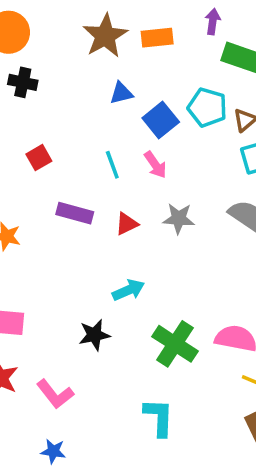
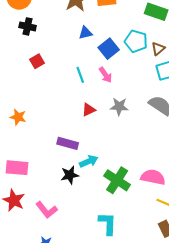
red square: (39, 158) -> (37, 61), moved
purple rectangle: (75, 213) -> (68, 143), moved
cyan arrow: (128, 290) -> (89, 161), moved

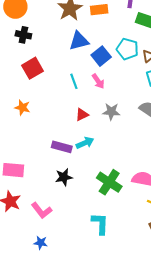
blue triangle: (85, 33) -> (79, 41), size x1.5
red square: (37, 61) -> (33, 68), size x1.5
orange star: (18, 117) -> (22, 108), moved
cyan arrow: (89, 161) -> (85, 143), moved

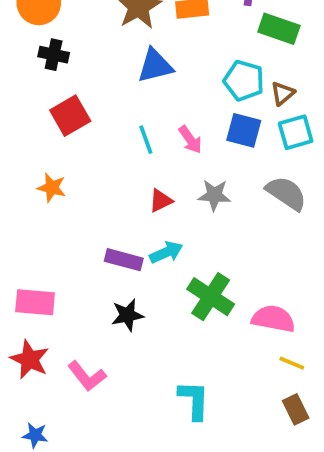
blue square: (101, 56) -> (244, 130), moved, turned -36
green cross: (109, 182) -> (211, 297), moved
blue star: (41, 243) -> (35, 435), moved

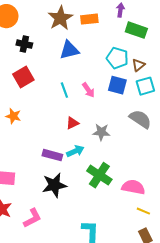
black cross: (54, 55) -> (24, 44), moved
gray star: (214, 195) -> (101, 132), moved
black star: (127, 315) -> (54, 185), size x1.4
pink L-shape: (87, 376) -> (32, 218), turned -80

